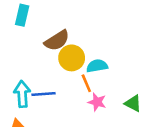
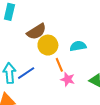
cyan semicircle: (97, 66) -> (78, 46), moved
blue line: (44, 94) -> (26, 73), turned -30

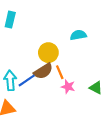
brown semicircle: (36, 32) -> (43, 71), moved
cyan semicircle: (78, 46) -> (78, 35), moved

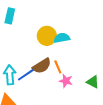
cyan semicircle: (78, 35) -> (62, 38), moved
yellow circle: (48, 53) -> (47, 36), moved

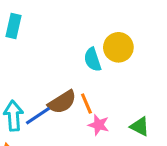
yellow circle: (47, 36) -> (118, 47), moved
cyan semicircle: (62, 38) -> (93, 59), turned -98

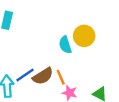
blue line: (38, 116) -> (25, 75), moved

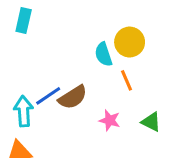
orange line: (61, 77) -> (127, 80), moved

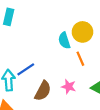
brown semicircle: (73, 97) -> (43, 91), moved, turned -30

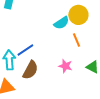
cyan semicircle: (64, 41) -> (61, 23), turned -105
brown semicircle: (43, 91) -> (30, 70), moved

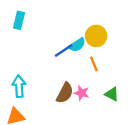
blue line: (25, 50) -> (64, 51), moved
brown semicircle: (30, 70) -> (65, 93), moved

